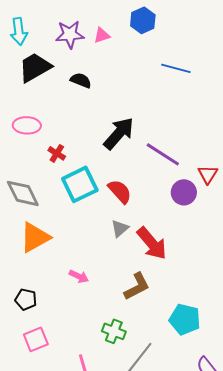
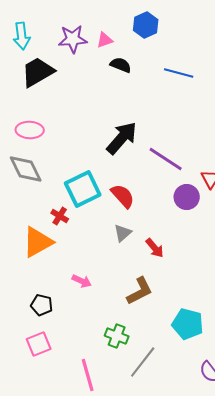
black semicircle: (81, 80) -> (121, 65), moved
red cross: (57, 153) -> (60, 216), moved
gray diamond: (23, 193) -> (26, 169), moved
red arrow: (152, 243) -> (155, 248), size x0.6
black pentagon: (26, 299) -> (42, 305), moved

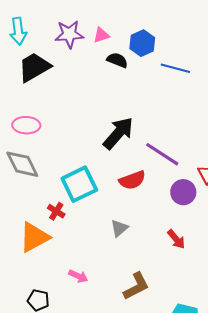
blue hexagon: (146, 25) -> (142, 43), moved
red semicircle: (123, 196) -> (132, 180), moved, turned 112
red arrow: (155, 248) -> (176, 239), moved

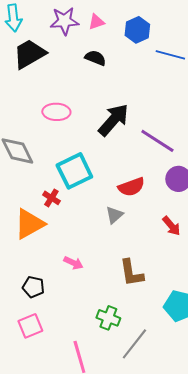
black semicircle: (117, 60) -> (95, 58), moved
pink ellipse: (26, 125) -> (56, 112), moved
red semicircle: (132, 180) -> (131, 187), moved
brown L-shape: (136, 286) -> (131, 273), turned 108

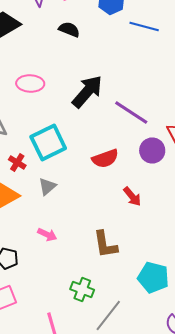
red cross: (51, 198) -> (17, 162), moved
gray triangle: (114, 215) -> (47, 186), moved
red arrow: (171, 226) -> (132, 196), moved

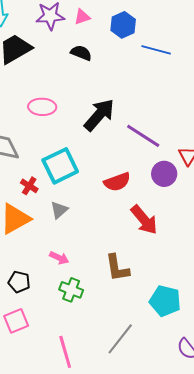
red arrow: (132, 196) -> (144, 220), size x1.5
green cross: (82, 290) -> (71, 290), moved

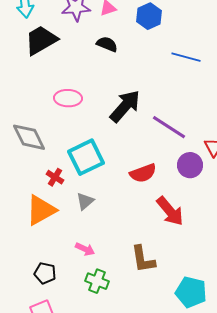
blue line: (156, 50) -> (186, 57), moved

